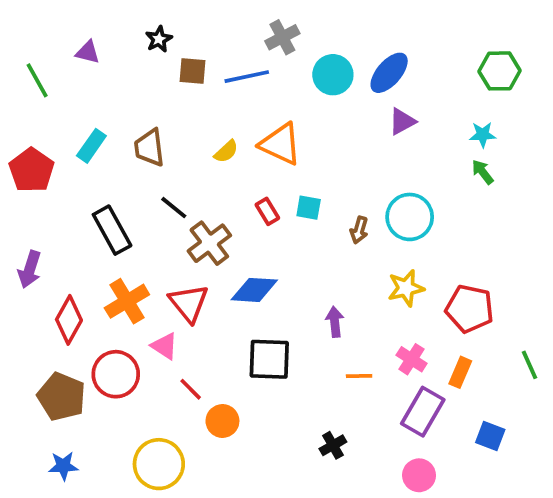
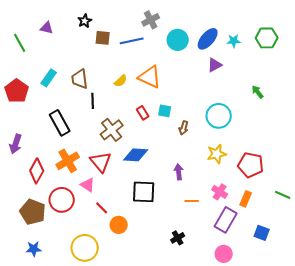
cyan star: (483, 135) -> (234, 41), moved
black line: (174, 208) -> (93, 101), moved, turned 49
brown arrow: (359, 230) -> (184, 128), moved
green line: (529, 365) -> (283, 195), turned -42

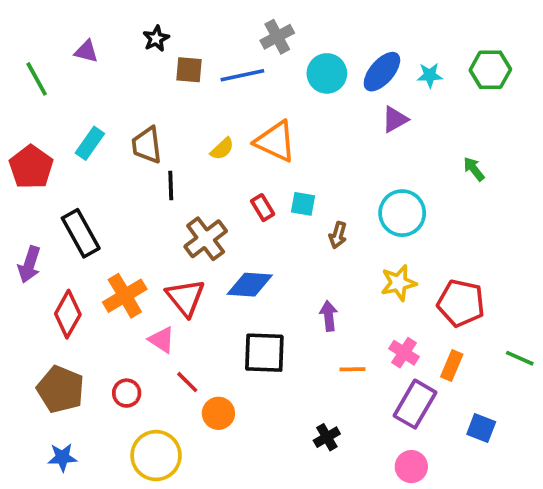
black rectangle: (60, 123) -> (81, 233), moved
red circle: (62, 200) -> (127, 393), moved, size x0.6

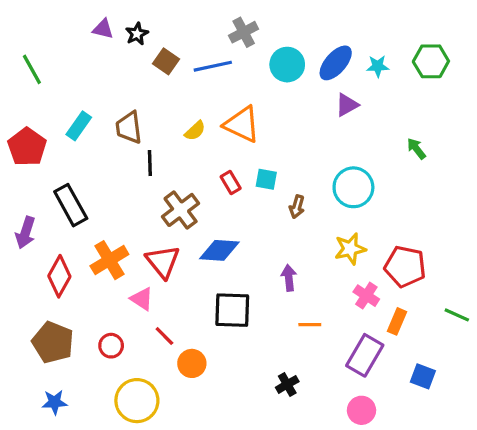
purple triangle: (86, 51) -> (103, 29), moved
brown square: (189, 70) -> (166, 61), turned 30
pink cross: (404, 353) -> (366, 296), moved

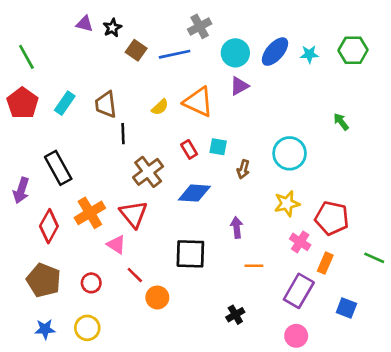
purple triangle: (347, 105) -> (239, 86), moved
red pentagon: (27, 147) -> (22, 103), moved
blue diamond: (219, 250) -> (194, 193), moved
yellow circle: (137, 401) -> (87, 328), moved, size x0.7

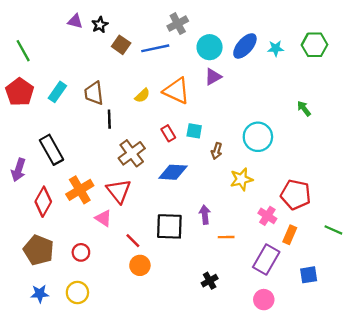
yellow star: (287, 204) -> (241, 179), moved
purple arrow: (237, 227) -> (205, 215), moved
red line: (135, 275) -> (133, 241), moved
blue square: (346, 308) -> (309, 275), turned -30

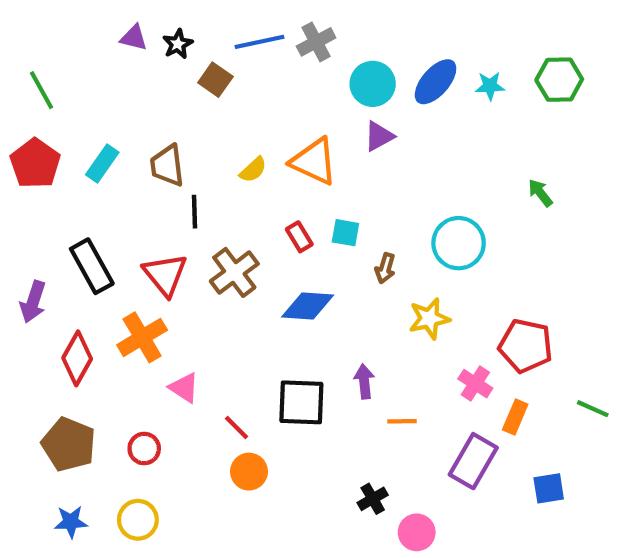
blue line: (155, 48) -> (259, 42), moved
red triangle: (119, 191) -> (165, 275), moved
pink circle: (264, 300) -> (417, 532), moved

